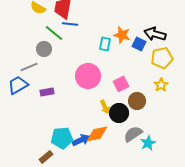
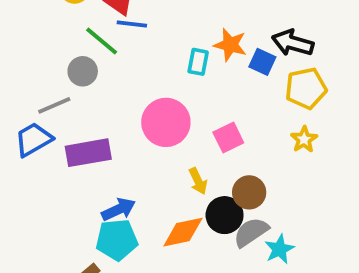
purple rectangle: (47, 92) -> (88, 153), size x1.6
brown circle: (137, 101) -> (249, 192), moved
black circle: (119, 113) -> (225, 215), moved
blue arrow: (81, 140) -> (119, 209), moved

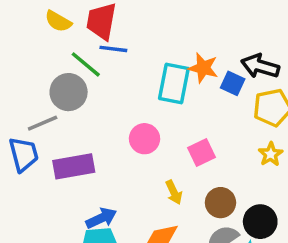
cyan rectangle: (198, 62) -> (174, 83), size x1.6
gray circle: (83, 71) -> (69, 92), size x1.4
pink circle: (166, 122) -> (145, 139), size x0.7
blue trapezoid: (33, 139) -> (24, 154), turned 105
black circle: (225, 215) -> (260, 222), moved

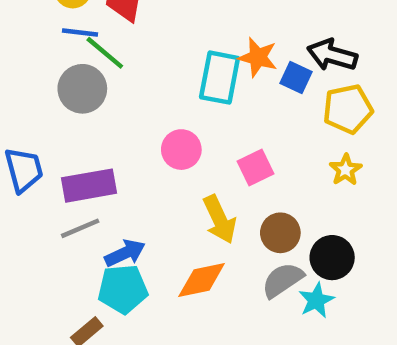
blue line: (113, 49) -> (80, 33), moved
gray line: (43, 123) -> (80, 228), moved
yellow arrow: (174, 192) -> (220, 219), size x1.5

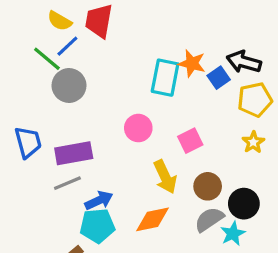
blue line: (80, 33) -> (67, 46), turned -50
green line: (105, 53) -> (47, 59), moved
blue square: (296, 78) -> (219, 78), turned 30

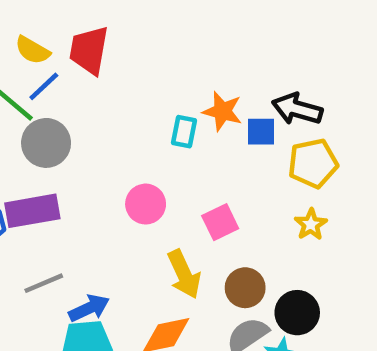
cyan rectangle: (165, 78) -> (184, 132), size x0.6
blue square: (219, 78) -> (261, 132), turned 35
purple rectangle: (74, 153) -> (32, 211), moved

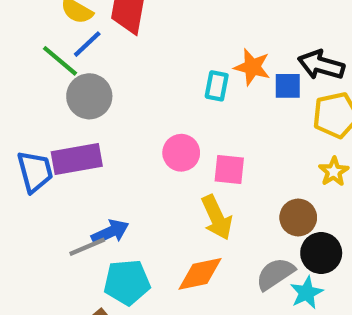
pink square: (220, 222) -> (229, 169), moved, turned 32
gray line: (44, 283) -> (87, 247), moved
brown circle: (245, 288) -> (298, 217), moved
blue arrow: (89, 308) -> (110, 232), moved

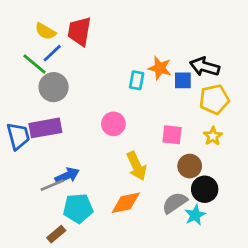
pink square: (229, 169) -> (172, 135), moved

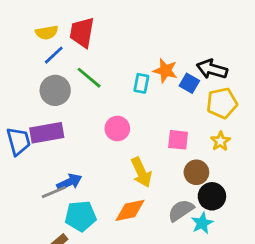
yellow semicircle: (45, 31) -> (47, 32), turned -40
green line: (35, 64) -> (89, 78), moved
blue square: (183, 80) -> (189, 83), turned 30

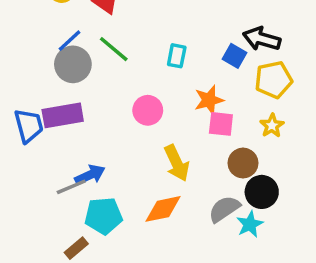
blue line: (54, 55) -> (69, 41), moved
orange star: (165, 71) -> (209, 100), moved, turned -30

